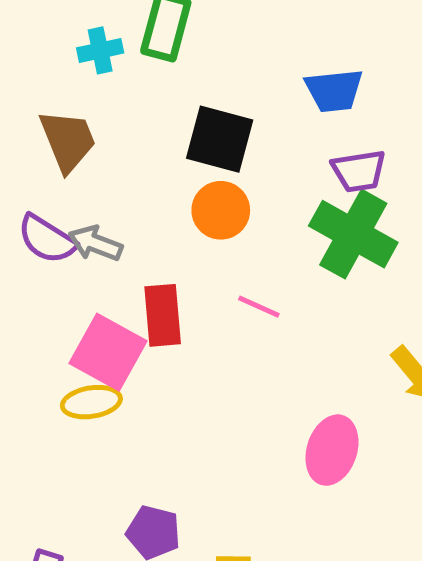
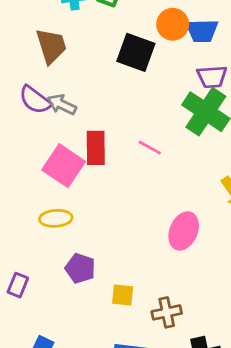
orange circle: (221, 210) -> (173, 24), moved
yellow ellipse: (91, 402) -> (56, 218), moved

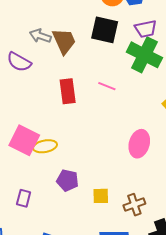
brown trapezoid: (51, 46) -> (64, 41), moved
black square: (136, 52) -> (105, 30), moved
gray arrow: (62, 105) -> (40, 36), moved
pink square: (64, 166) -> (24, 140), moved

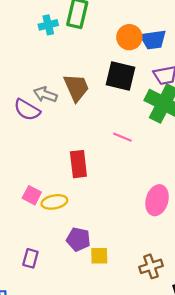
gray arrow: (40, 36) -> (45, 95), moved
red rectangle: (68, 91) -> (78, 164), moved
pink square: (24, 140) -> (32, 195), size x0.6
yellow square: (101, 196) -> (99, 256), moved

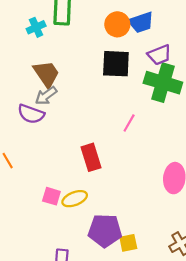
brown trapezoid: (76, 88) -> (46, 74), moved
gray arrow: (45, 95) -> (46, 96), turned -45
pink line: (122, 137) -> (129, 123), turned -72
purple pentagon: (78, 239) -> (105, 231), size x1.4

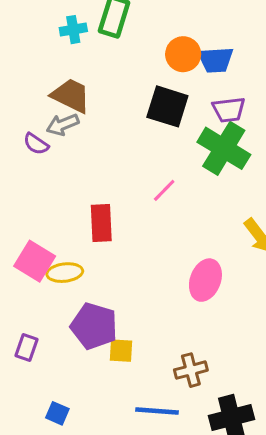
brown trapezoid: (46, 74) -> (71, 96), turned -44
purple semicircle: (31, 114) -> (36, 144), size x0.7
pink square: (51, 196) -> (35, 261), size x1.5

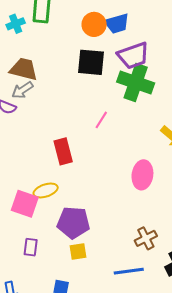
purple trapezoid: (229, 110) -> (133, 56), size x1.4
pink square: (35, 261) -> (25, 204), moved
yellow square: (121, 351) -> (78, 251), moved

